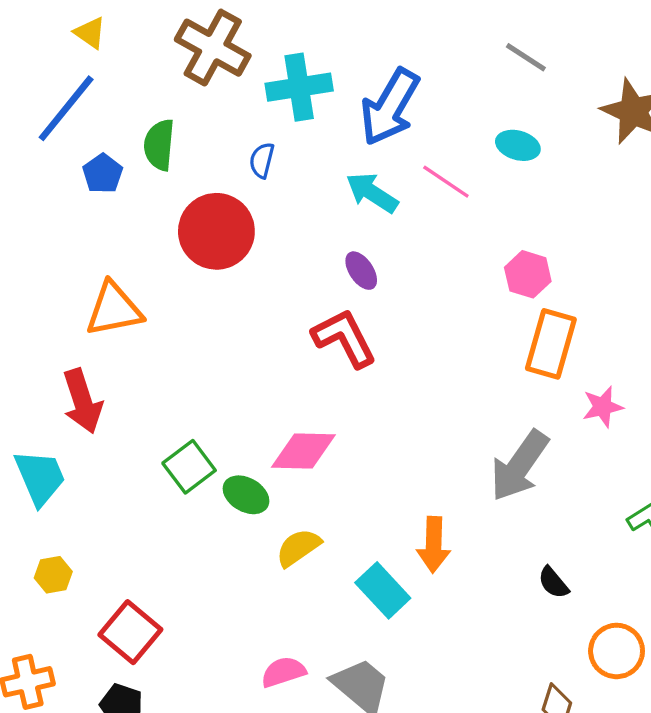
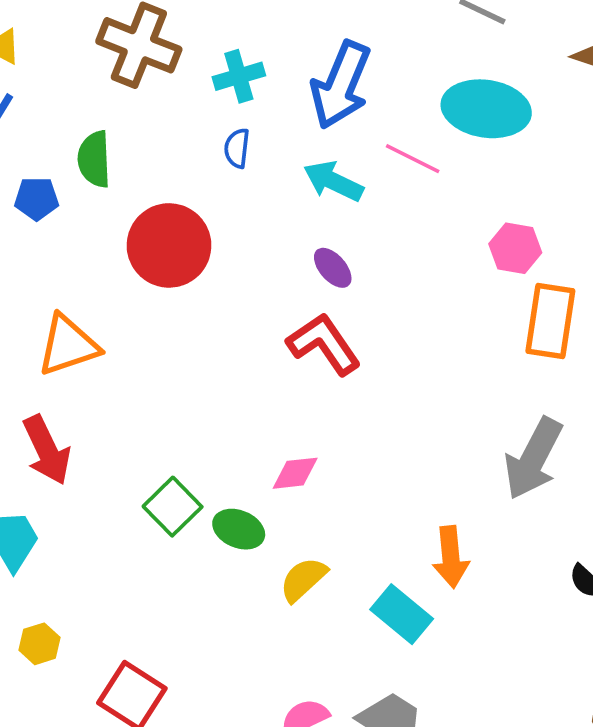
cyan cross: (299, 87) -> (239, 76), size x0.7
cyan ellipse: (518, 145) -> (486, 109), size x1.8
blue semicircle: (262, 160) -> (237, 148), moved
blue pentagon: (103, 174) -> (37, 199), turned -30
pink diamond: (303, 451) -> (295, 473), size x0.7

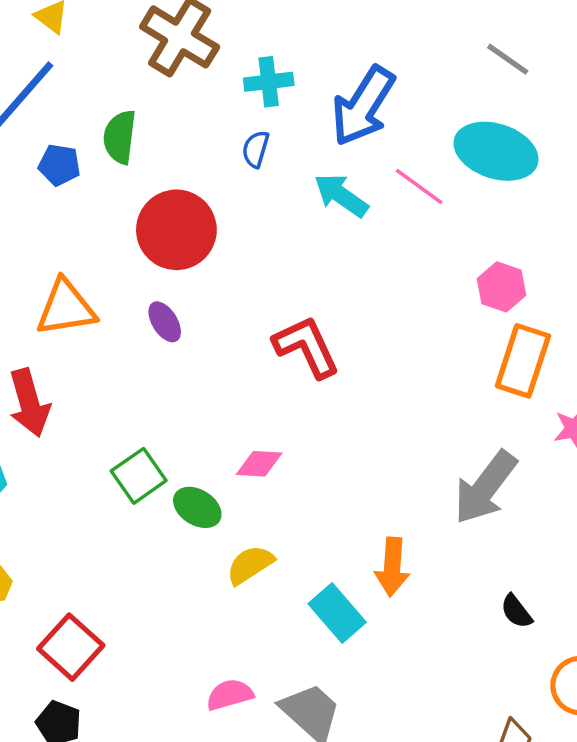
purple ellipse: (333, 268) -> (165, 322), moved

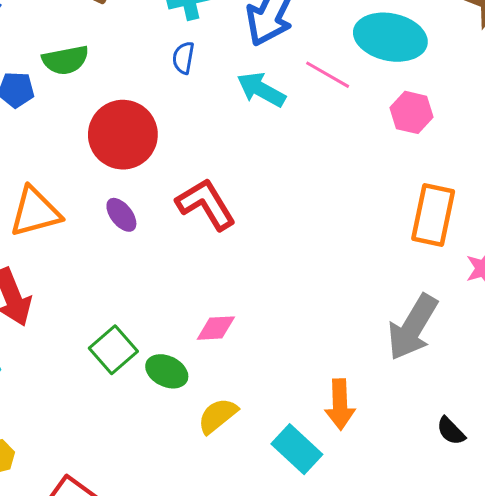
green semicircle: (120, 137) -> (65, 60), turned -102
pink hexagon: (501, 287) -> (411, 112), moved
red L-shape: (306, 347) -> (206, 204), moved

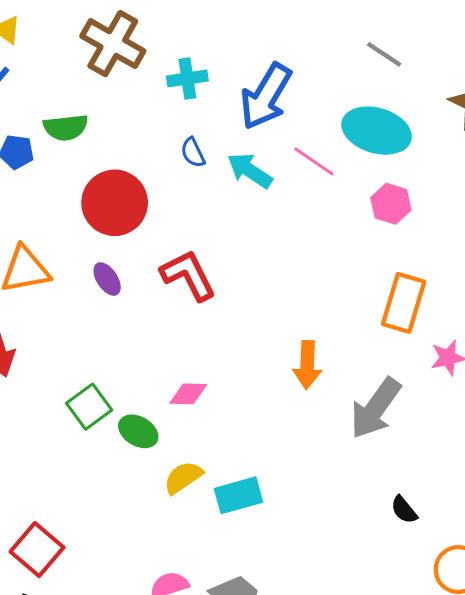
blue semicircle: (183, 58) -> (193, 153), moved, turned -40
orange arrow: (340, 404) -> (307, 365), moved
cyan rectangle: (297, 449) -> (239, 495), moved, turned -63

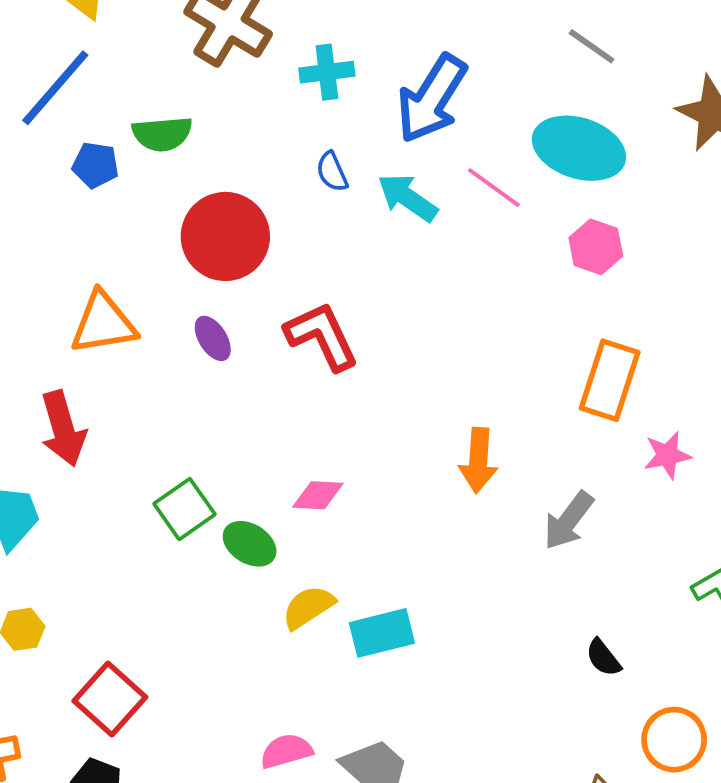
gray arrow: (375, 408) -> (568, 521), size x0.7

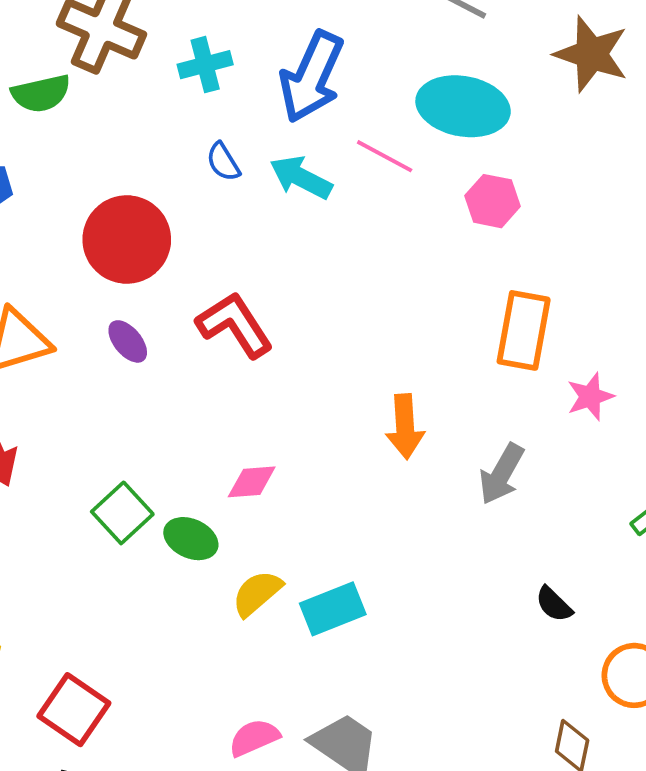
green semicircle: (162, 134) -> (41, 93), moved

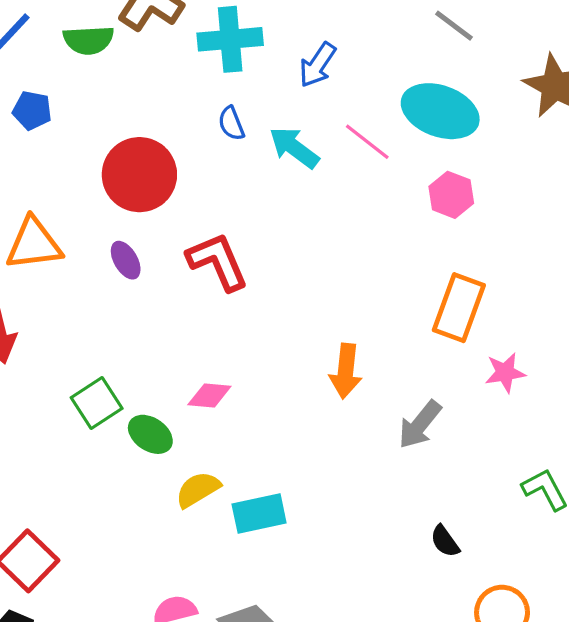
cyan cross: (205, 65) -> (230, 39), size x1.4
blue arrow: (312, 77) -> (317, 65), size x0.6

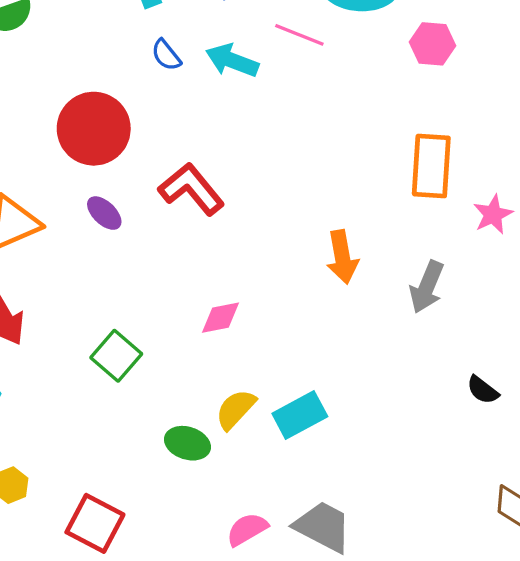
pink hexagon: (451, 195) -> (432, 44), moved
green ellipse: (150, 434) -> (187, 443), moved

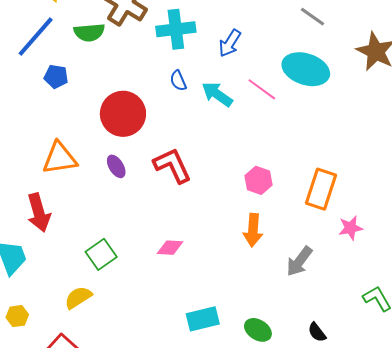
pink hexagon: (432, 44) -> (259, 180), moved
yellow semicircle: (236, 409) -> (78, 297), moved
green ellipse: (187, 443) -> (258, 330), moved

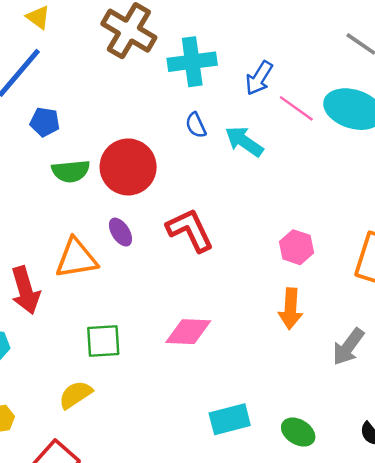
green semicircle: (89, 32) -> (71, 171), moved
pink line: (262, 89) -> (296, 108), moved
orange triangle: (60, 158) -> (76, 258), moved
pink diamond: (170, 248) -> (188, 332), size x1.4
green square: (101, 254) -> (103, 341), turned 32

